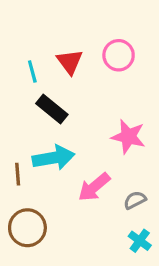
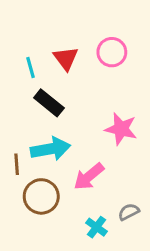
gray semicircle: (135, 200) -> (129, 212), moved
brown circle: (27, 228) -> (41, 196), moved
cyan cross: (140, 241) -> (96, 227), moved

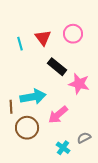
black rectangle: (49, 103) -> (57, 67), moved

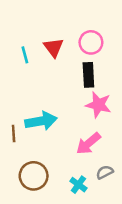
black rectangle: (57, 67) -> (88, 75), moved, turned 48
pink arrow: (58, 115) -> (88, 143), moved
brown circle: (27, 128) -> (34, 176), moved

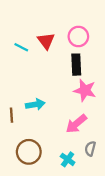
cyan line: (25, 55) -> (21, 47), turned -48
cyan arrow: (41, 121) -> (35, 104), size x0.7
gray semicircle: (105, 172) -> (90, 149), turned -48

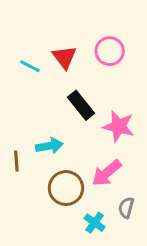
black rectangle: (76, 65) -> (81, 105), moved, turned -36
brown circle: (29, 152) -> (66, 188), moved

